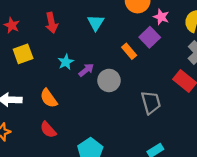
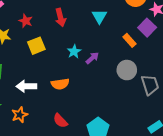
gray circle: (109, 80) -> (127, 70), moved
orange semicircle: (49, 98) -> (60, 84), turned -60
red semicircle: (48, 130) -> (60, 121), moved

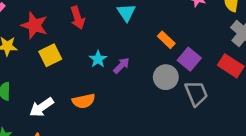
red star: (26, 21) -> (34, 25), size x1.5
purple square: (147, 28) -> (189, 59), moved
white arrow: (26, 86) -> (42, 107), turned -30

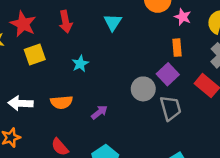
orange rectangle: (166, 40) -> (177, 48), moved, turned 35
purple arrow: (121, 65) -> (99, 112), moved
white arrow: (42, 107) -> (20, 103), turned 30

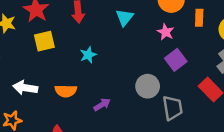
pink star: (183, 17) -> (166, 32), moved
orange rectangle: (177, 48) -> (199, 18), moved
purple square: (168, 74) -> (176, 60), moved

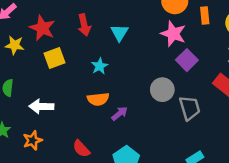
cyan triangle: (124, 17) -> (119, 33), moved
pink star: (166, 32) -> (173, 34), size x1.5
orange semicircle: (66, 91) -> (98, 99), moved

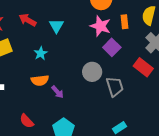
orange rectangle: (205, 15) -> (125, 22), moved
red arrow: (84, 25) -> (28, 20), turned 132
purple arrow: (120, 114) -> (58, 92), turned 88

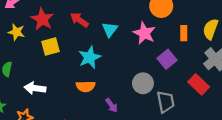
pink star: (100, 26) -> (144, 33), moved
cyan star: (41, 53) -> (90, 57), size x1.5
purple arrow: (58, 92) -> (111, 105), moved

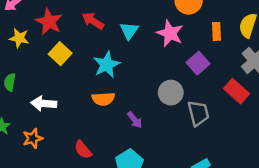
yellow square: (51, 47) -> (60, 54), turned -30

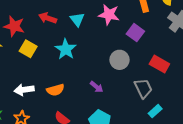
red rectangle: (236, 91) -> (159, 64), moved
orange semicircle: (103, 99) -> (55, 90), moved
gray trapezoid: (198, 113) -> (143, 88), moved

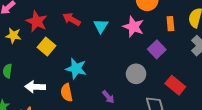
cyan star: (66, 49) -> (76, 69), moved, turned -30
orange semicircle: (55, 90) -> (67, 93), turned 84

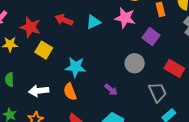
cyan triangle: (101, 26) -> (93, 22), turned 42

